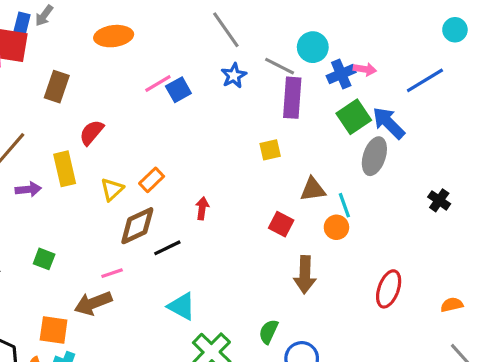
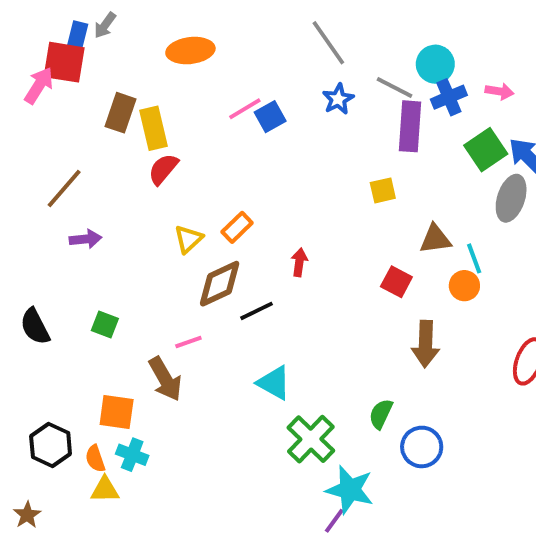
blue cross: (341, 74) -> (449, 97), moved
yellow rectangle: (65, 169) -> (154, 128), moved
brown arrow: (93, 303) -> (165, 379), turned -99

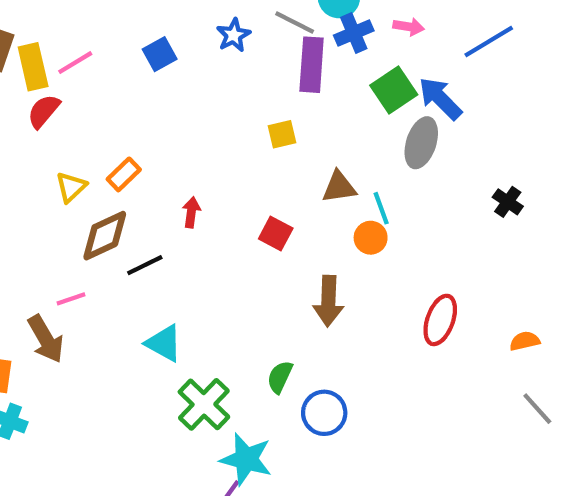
pink line: (245, 109) -> (75, 63), moved
red square: (396, 282) -> (276, 233), moved

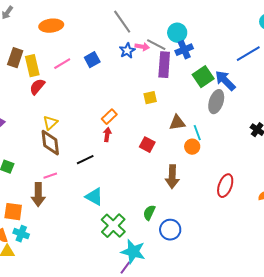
pink arrow: (409, 27) -> (142, 47), moved
pink line: (75, 63) -> (62, 64), moved
orange rectangle: (124, 174) -> (109, 117), moved
brown diamond: (105, 236) -> (50, 143), moved, turned -72
brown arrow: (46, 339) -> (38, 195), turned 30

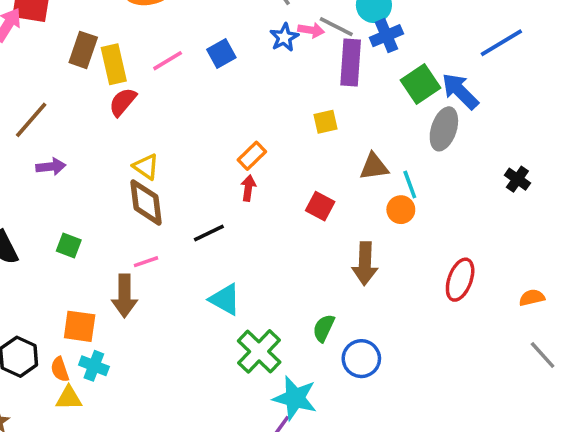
yellow triangle: (50, 123) -> (146, 167), turned -42

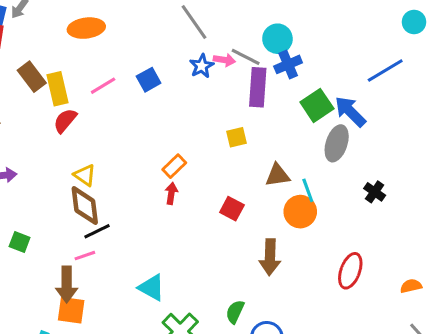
brown rectangle: (83, 50) -> (32, 77), turned -56
black cross: (517, 179) -> (375, 192), moved
orange circle: (401, 210) -> (300, 212), size x1.4
black line: (209, 233) -> (97, 231), moved
orange square: (80, 326) -> (71, 310), moved

